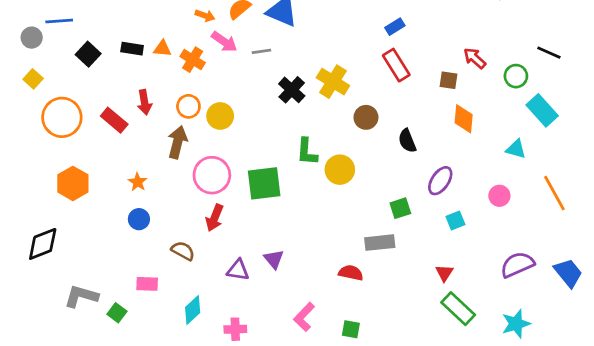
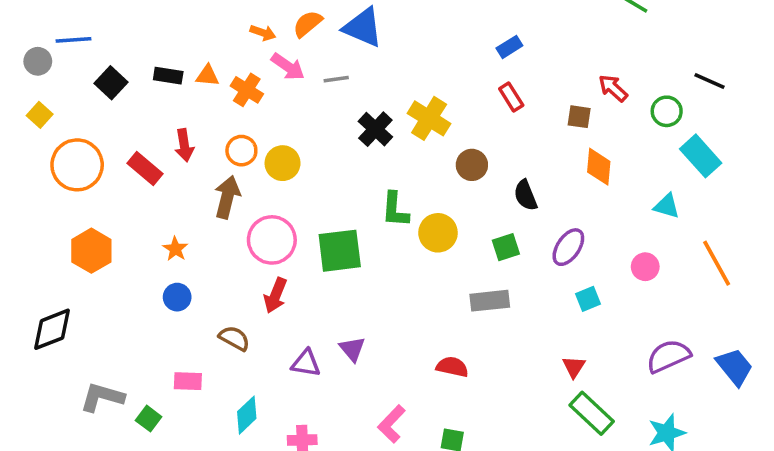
red rectangle: (396, 65) -> (511, 97), size x0.7
green square: (400, 208) -> (506, 247), moved
gray rectangle: (380, 243) -> (490, 301), moved

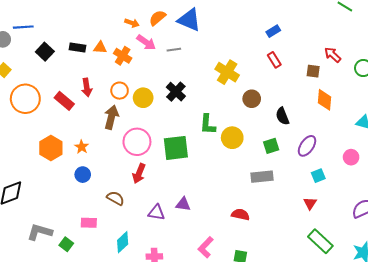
black cross: (375, 129) -> (176, 92), moved
orange hexagon: (91, 251) -> (51, 148), moved
purple triangle: (352, 349) -> (183, 204), turned -42
red triangle: (574, 367) -> (310, 203), moved

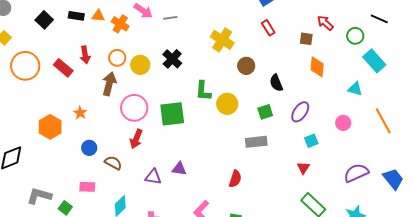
orange hexagon: (51, 148) -> (50, 127), moved
blue circle: (83, 175) -> (89, 148), moved
red semicircle: (240, 215) -> (235, 179), turned 96

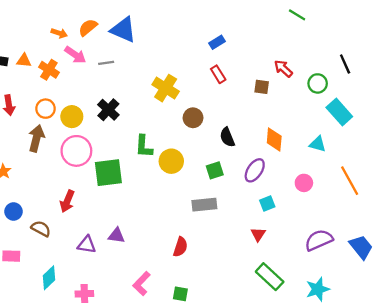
black line: (379, 19) -> (345, 64), turned 42
orange diamond: (317, 67) -> (274, 139), moved
pink circle: (134, 108) -> (76, 151), moved

